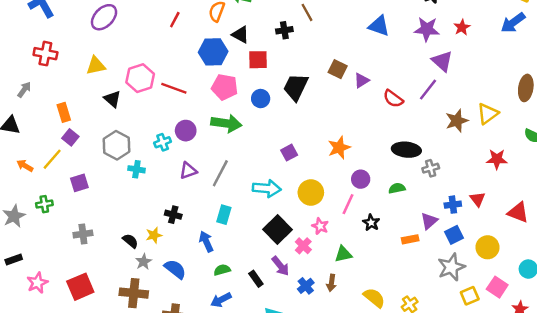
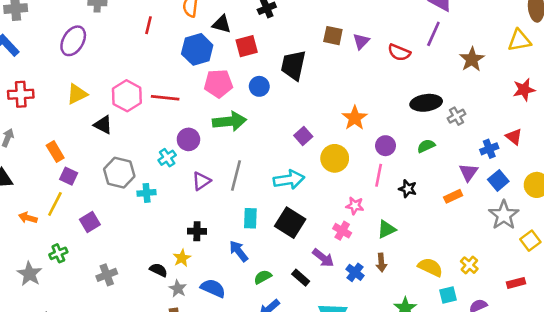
yellow triangle: (488, 114) -> (519, 40), moved, turned 40
yellow circle: (311, 192) -> (335, 158), moved
black square: (278, 229) -> (290, 223), moved

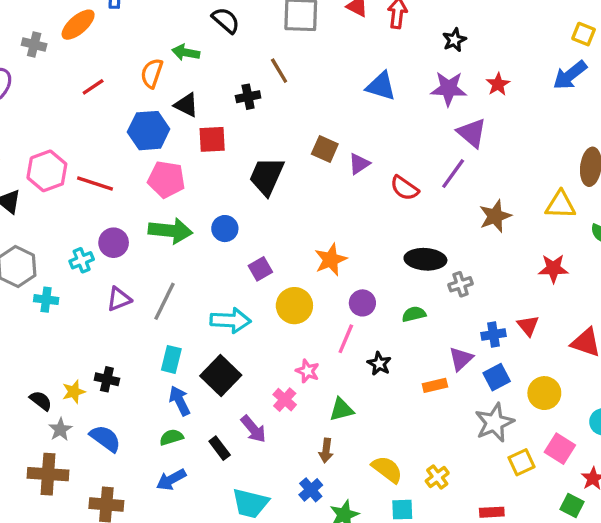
red line: (148, 25) -> (93, 87), turned 30
blue circle: (259, 86) -> (225, 229), moved
black cross: (197, 231) -> (107, 379), moved
blue arrow: (239, 251) -> (180, 401), moved
blue cross: (355, 272) -> (311, 490), moved

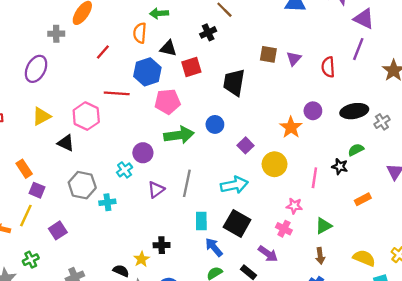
red line: (95, 184) -> (117, 93), moved
red semicircle: (404, 188) -> (328, 67), turned 66
purple circle: (362, 303) -> (313, 111), moved
black star: (379, 364) -> (340, 167), moved
orange rectangle: (435, 385) -> (363, 199), moved

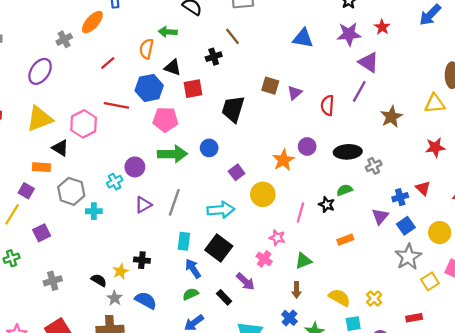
gray cross: (56, 34) -> (64, 39), turned -35
yellow triangle: (41, 116) -> (40, 119), size x1.4
orange rectangle: (24, 169) -> (41, 167), moved, turned -60

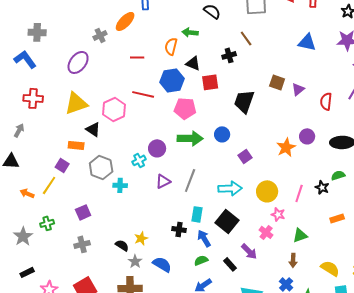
red line: (108, 63) -> (137, 57), turned 40
yellow circle: (263, 194) -> (267, 191), moved
purple square: (42, 233) -> (83, 212), moved
black cross: (142, 260) -> (179, 229), moved

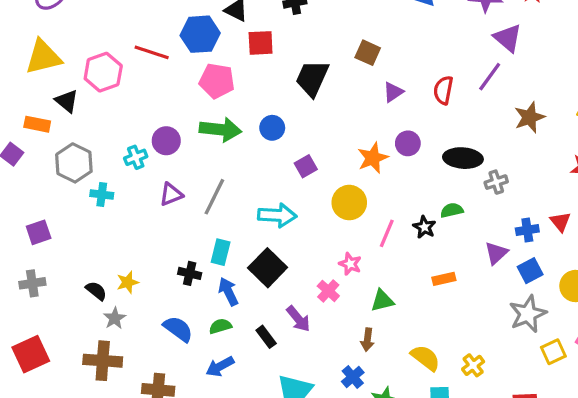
purple triangle: (298, 89) -> (393, 92), moved
yellow circle: (267, 191) -> (349, 203), moved
blue semicircle: (162, 264) -> (178, 329), moved

